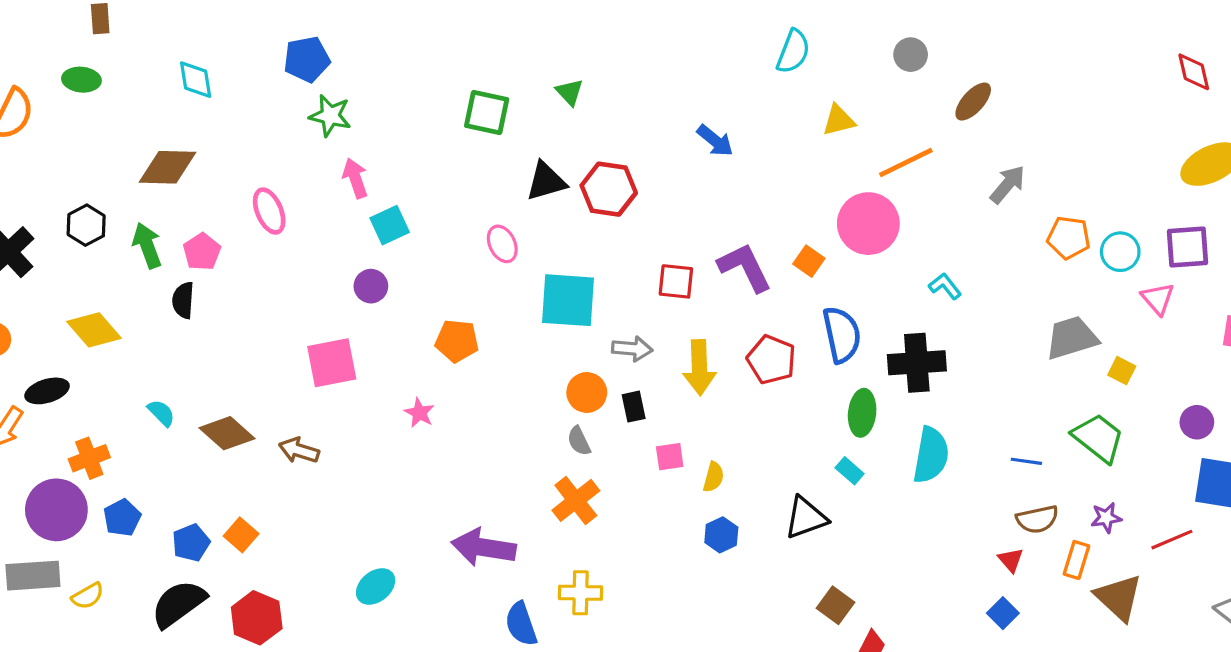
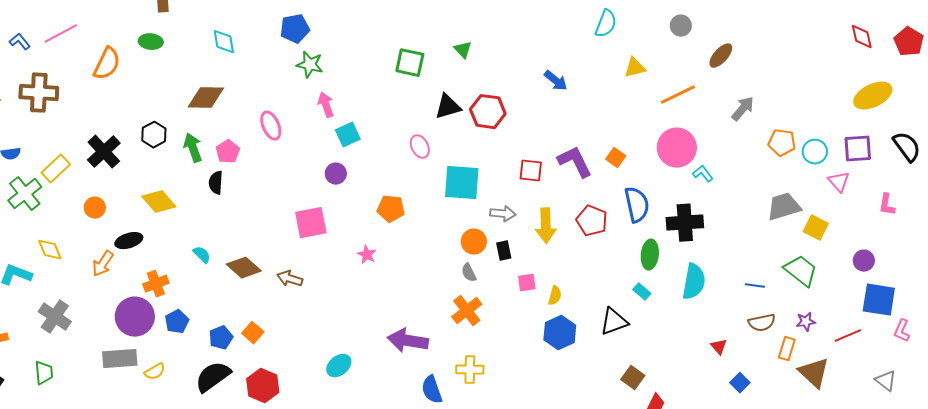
pink circle: (868, 224) -> (677, 148), moved
yellow square: (1122, 371) -> (816, 228), size x1.4
blue hexagon: (721, 535) -> (560, 333), size x1.5
red triangle: (1011, 560) -> (719, 347), moved

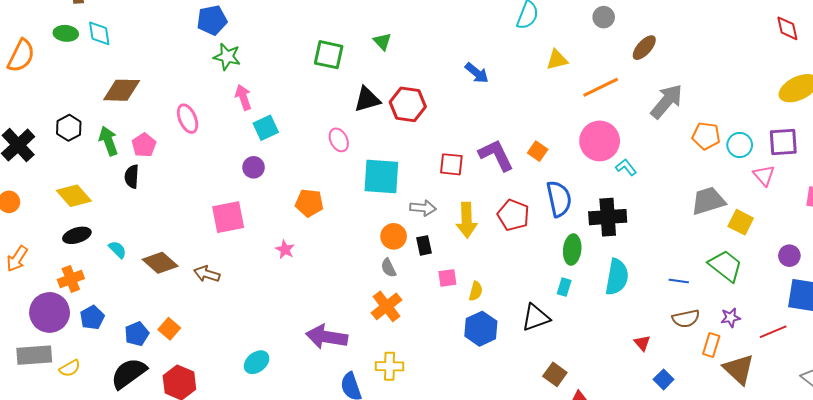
cyan diamond: (224, 42) -> (99, 33), moved
gray arrow: (743, 109) -> (667, 101), size x1.4
black ellipse: (129, 241) -> (77, 235), moved
cyan rectangle: (642, 292) -> (564, 287), turned 66

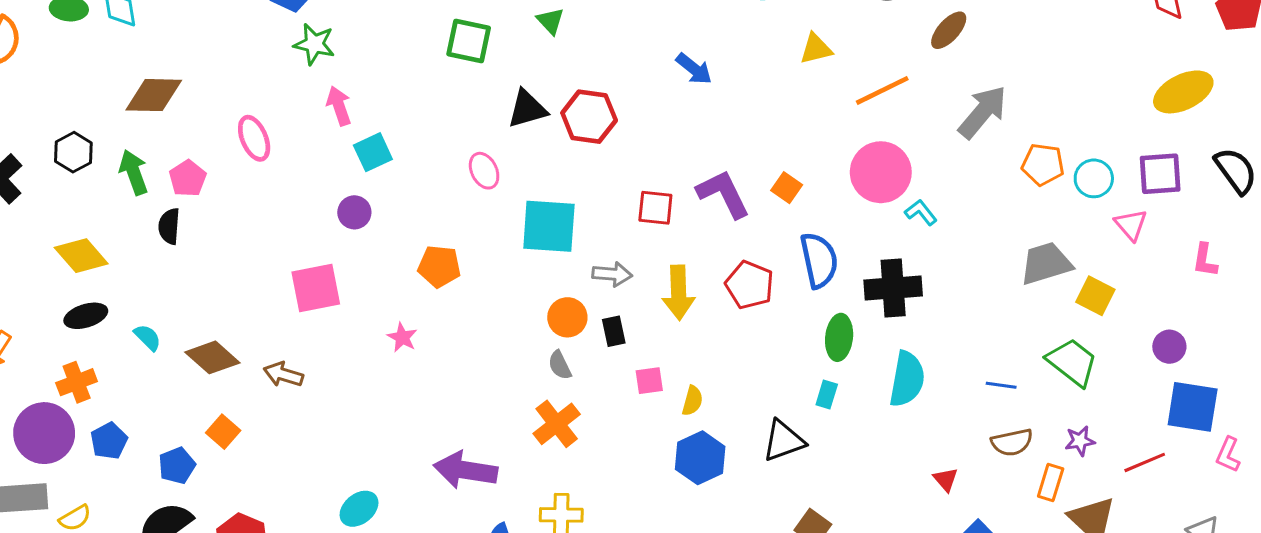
orange square: (169, 329) -> (223, 432), moved

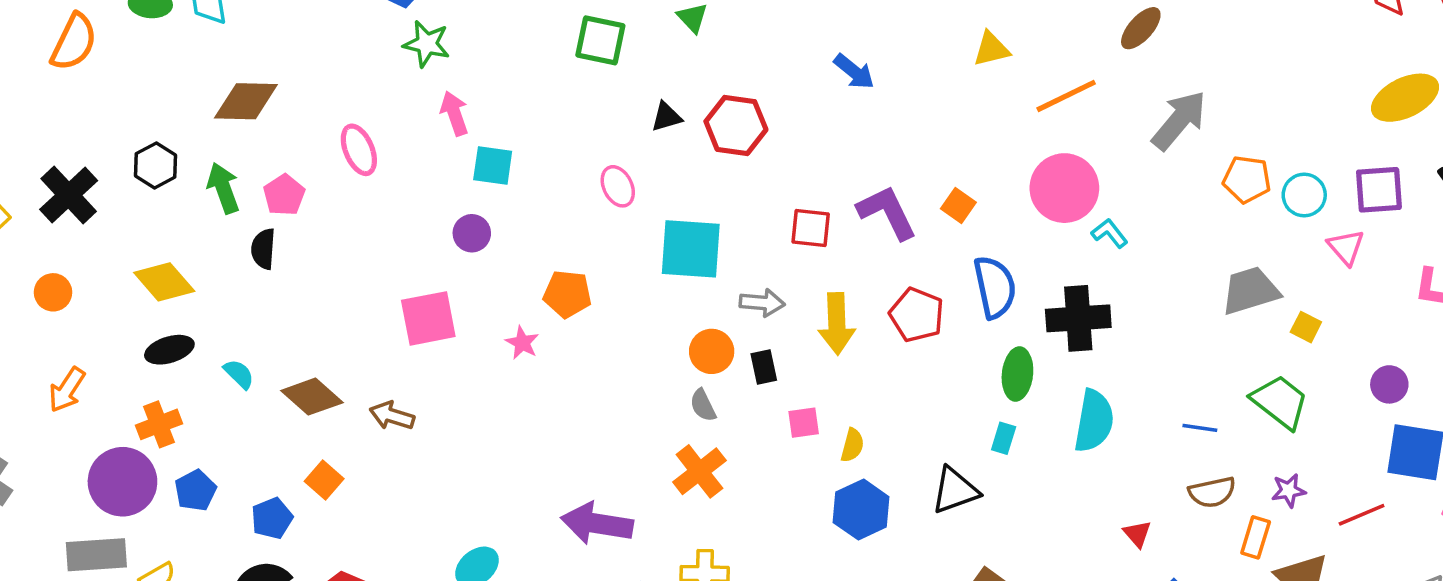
black triangle: (527, 109) -> (666, 117), size x0.7
cyan square: (373, 152) -> (493, 165), turned 33
yellow square: (1095, 296) -> (1306, 327), size x0.7
pink star: (402, 337) -> (522, 343), moved

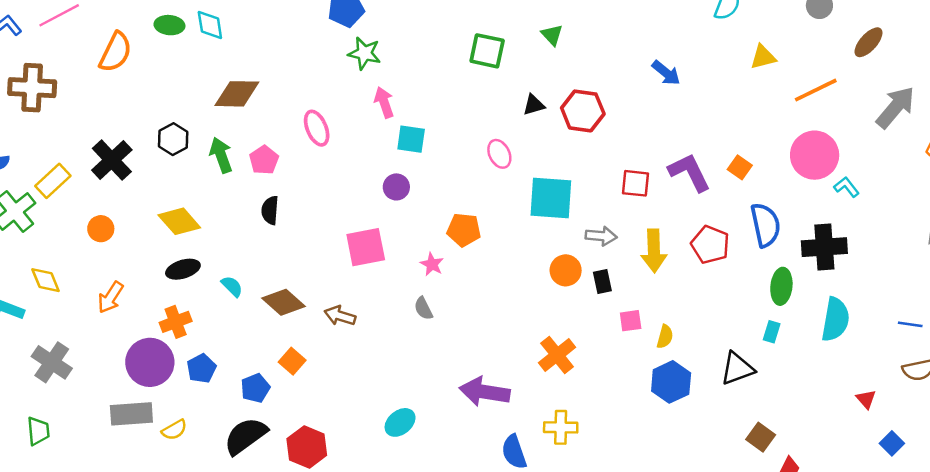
black semicircle: (263, 249) -> (270, 210), moved
gray semicircle: (703, 405) -> (423, 308), moved

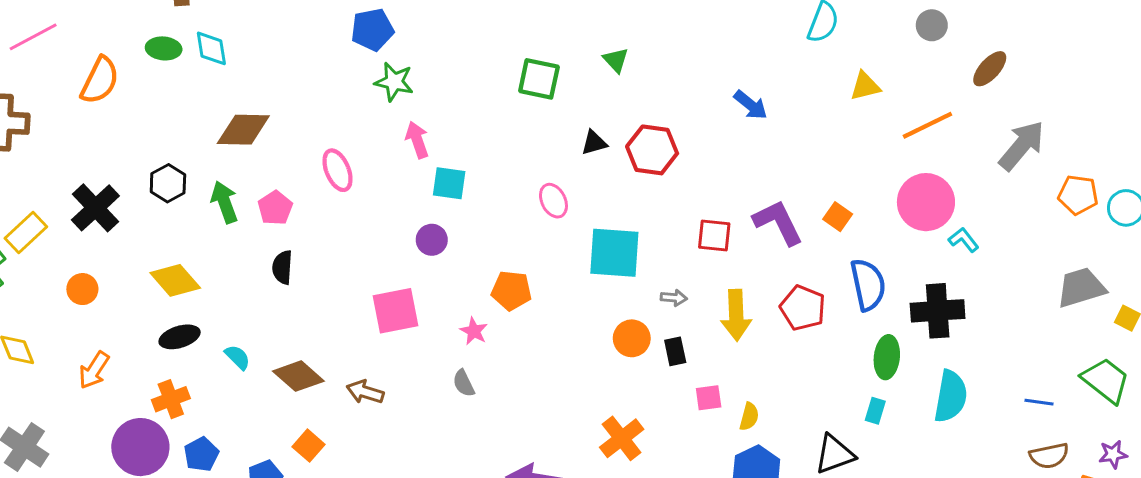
gray arrow: (601, 236) -> (674, 298), size x0.7

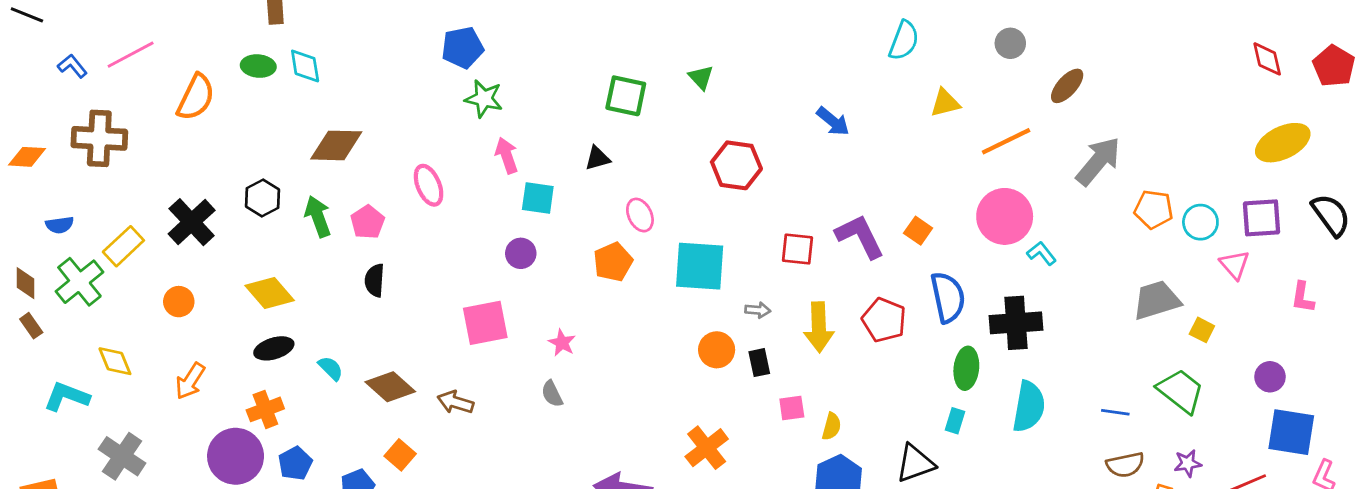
black triangle: (594, 143) -> (597, 158), moved
orange pentagon: (511, 290) -> (613, 262), moved, turned -30

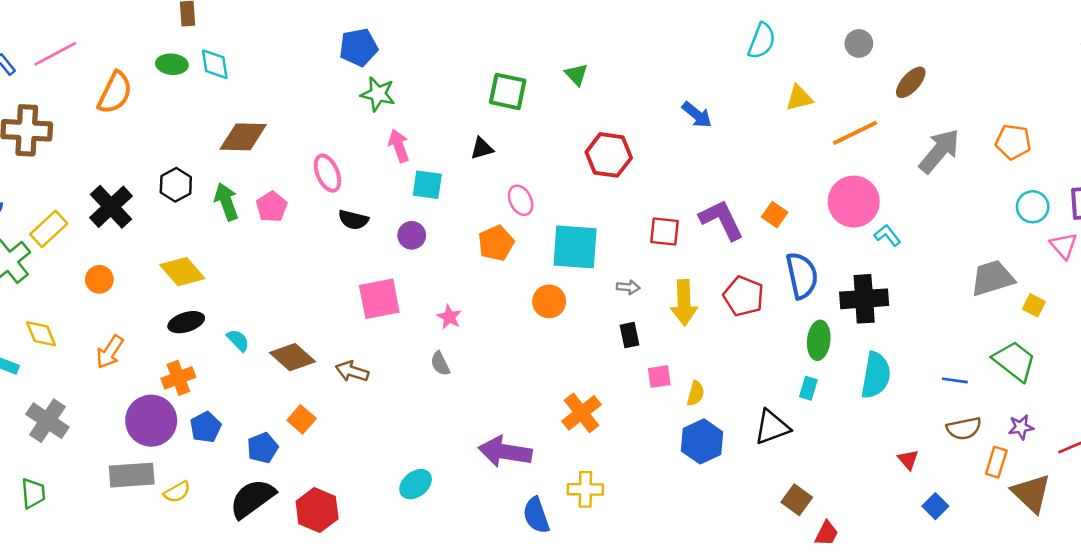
orange pentagon: (1154, 209) -> (1013, 142), moved
black semicircle: (375, 280) -> (353, 220), moved, turned -80
orange circle: (717, 350) -> (549, 301), moved

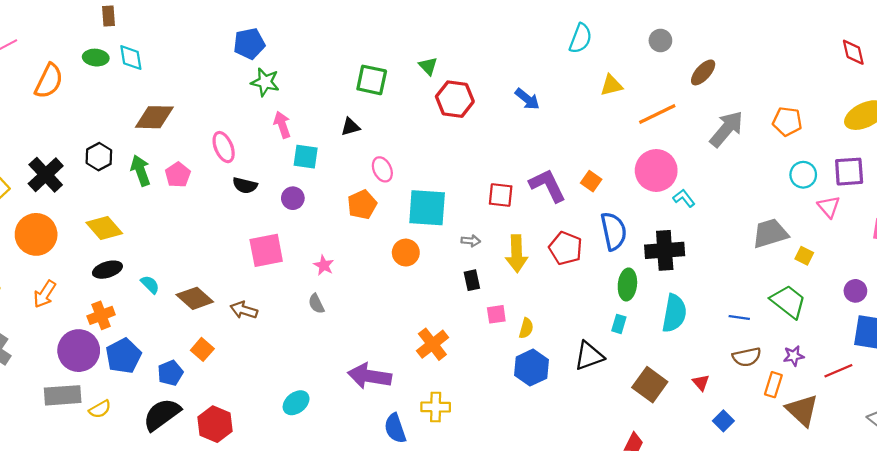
red hexagon: (609, 155) -> (455, 99), moved
orange circle: (99, 279) -> (36, 234), size x1.8
blue pentagon: (206, 427) -> (123, 356), size x1.4
brown square: (797, 500) -> (650, 385), moved, size x1.4

